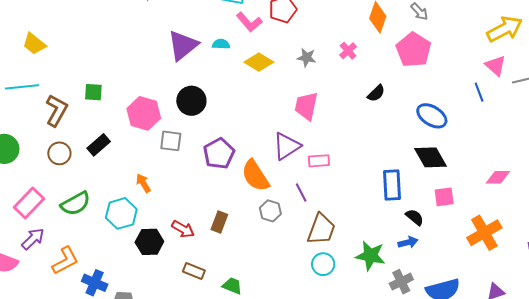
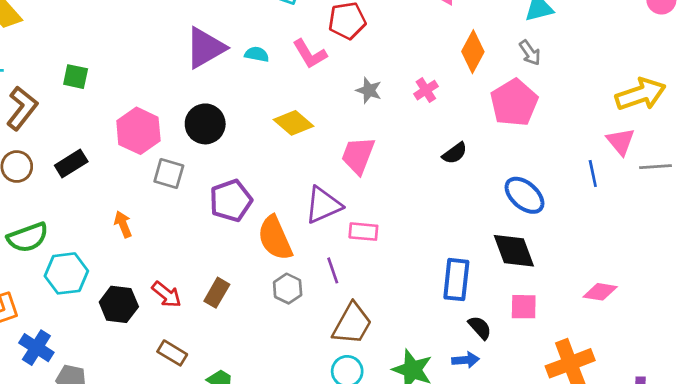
pink L-shape: (249, 22) -> (310, 54), moved
yellow diamond: (259, 62) -> (293, 123), moved
green square: (93, 92) -> (76, 77), moved
cyan hexagon: (121, 213) -> (66, 273), moved

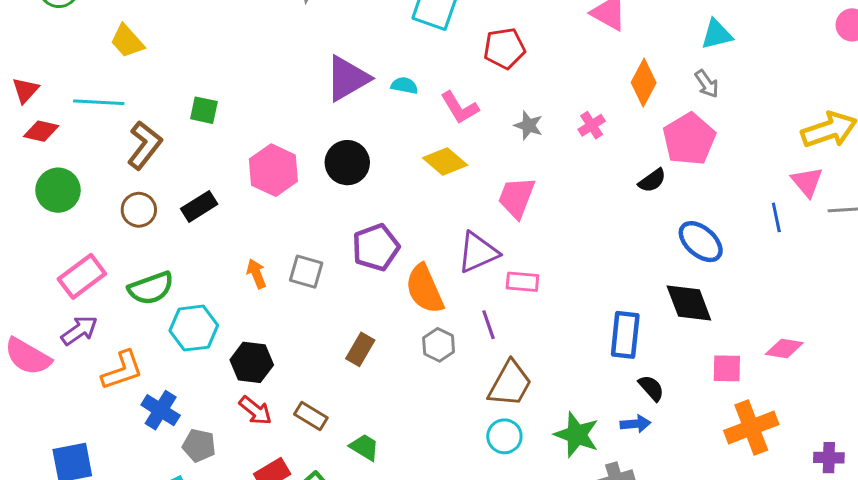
pink L-shape: (310, 54) -> (460, 108), moved
black semicircle: (455, 153) -> (652, 180), moved
gray square: (169, 174) -> (306, 272), moved
red arrow: (167, 294) -> (255, 410), moved
pink square: (524, 307) -> (727, 368), moved

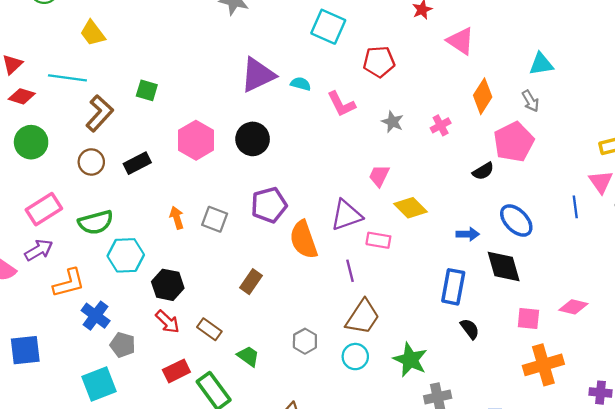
yellow diamond: (445, 161) -> (410, 208), moved
pink trapezoid: (517, 197) -> (379, 176), size x0.7
gray hexagon: (439, 345) -> (305, 341), moved
blue arrow: (636, 424) -> (468, 234), moved

